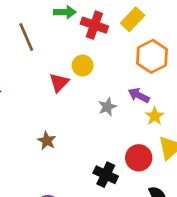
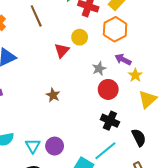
orange hexagon: (152, 56) -> (115, 29), moved
red circle: (139, 158) -> (108, 89), moved
black cross: (106, 175) -> (110, 121), moved

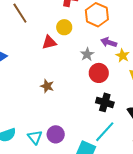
red triangle: (62, 51) -> (49, 42), turned 42

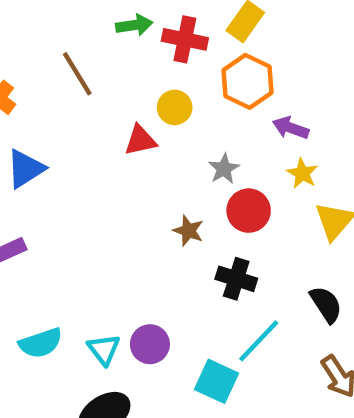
purple arrow: (109, 42) -> (291, 128), moved
brown star: (47, 86) -> (188, 231), moved
black cross: (105, 102) -> (236, 279), moved

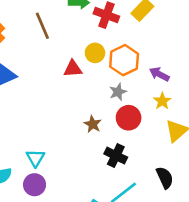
orange hexagon: (247, 81) -> (124, 60), moved
purple circle: (150, 344) -> (35, 185), moved
cyan triangle: (104, 349) -> (35, 158), moved

